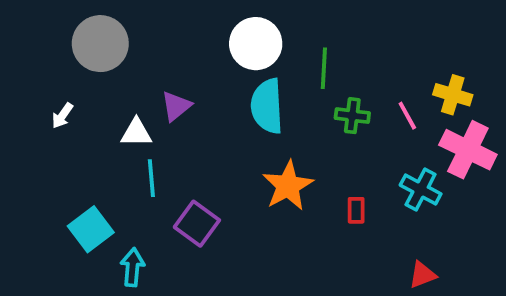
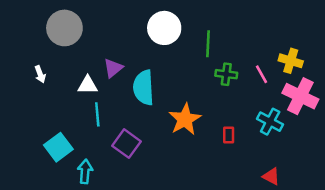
cyan semicircle: (267, 106) -> (144, 88), moved
white arrow: (62, 116) -> (40, 74), turned -56
red triangle: (422, 275) -> (271, 176), turned 48

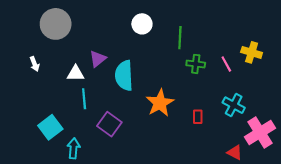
white circle: (164, 28) -> (142, 24), size x0.7
pink cross: (300, 96) -> (260, 132), moved, turned 32

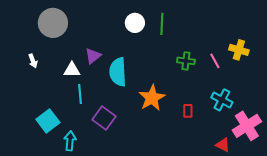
green line: (180, 38) -> (162, 24), moved

